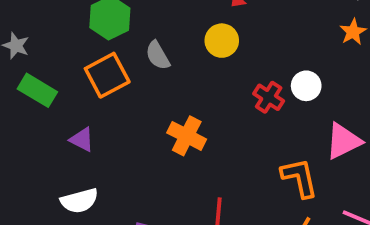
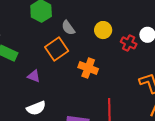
yellow circle: (222, 41) -> (103, 30), moved
orange square: (107, 75) -> (57, 49), moved

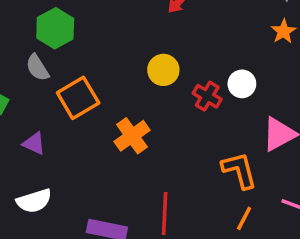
gray semicircle: (68, 28) -> (37, 68), moved
orange cross: (88, 68) -> (132, 136), turned 30

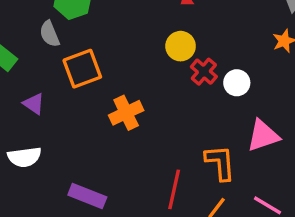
yellow circle: (163, 70) -> (181, 46), moved
red cross: (207, 96) -> (204, 72), moved
red line: (165, 213) -> (174, 189), moved

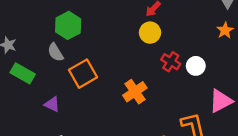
yellow circle: (181, 46) -> (150, 33), moved
orange cross: (126, 113) -> (135, 92), moved

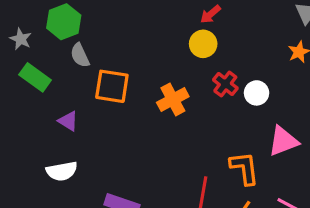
green hexagon: (68, 25) -> (64, 22), moved
orange square: (83, 74) -> (112, 86), turned 32
orange cross: (135, 92) -> (173, 99), moved

